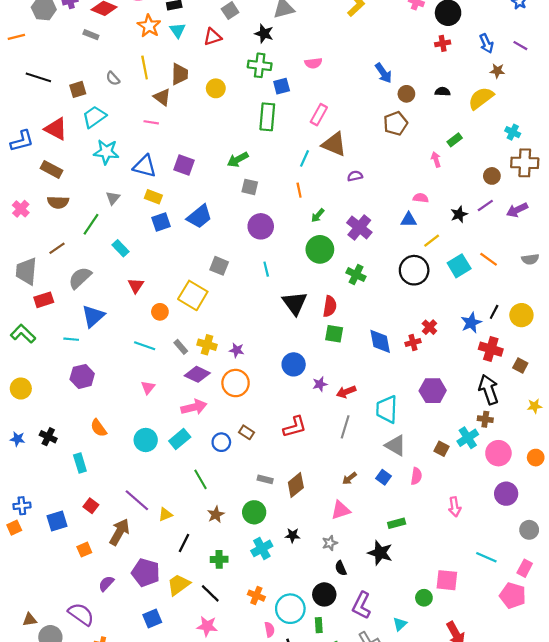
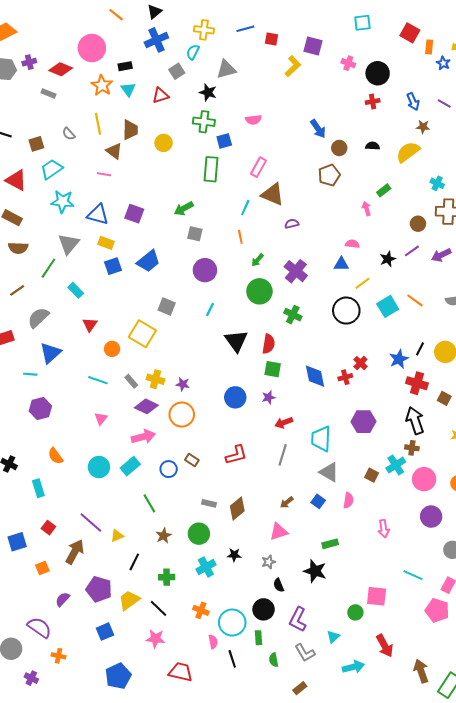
gray triangle: (113, 198) -> (69, 244), size x1.6
cyan line: (266, 269) -> (210, 310), turned 40
purple star: (320, 384) -> (269, 397), moved

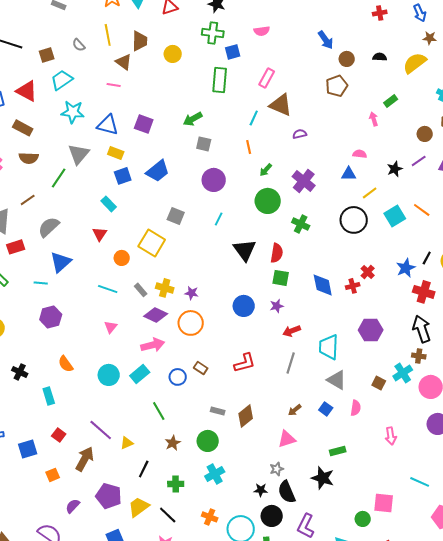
cyan rectangle: (76, 290) -> (109, 204), moved
black star: (234, 555) -> (261, 490), moved
black semicircle: (279, 585) -> (287, 492), size x1.6

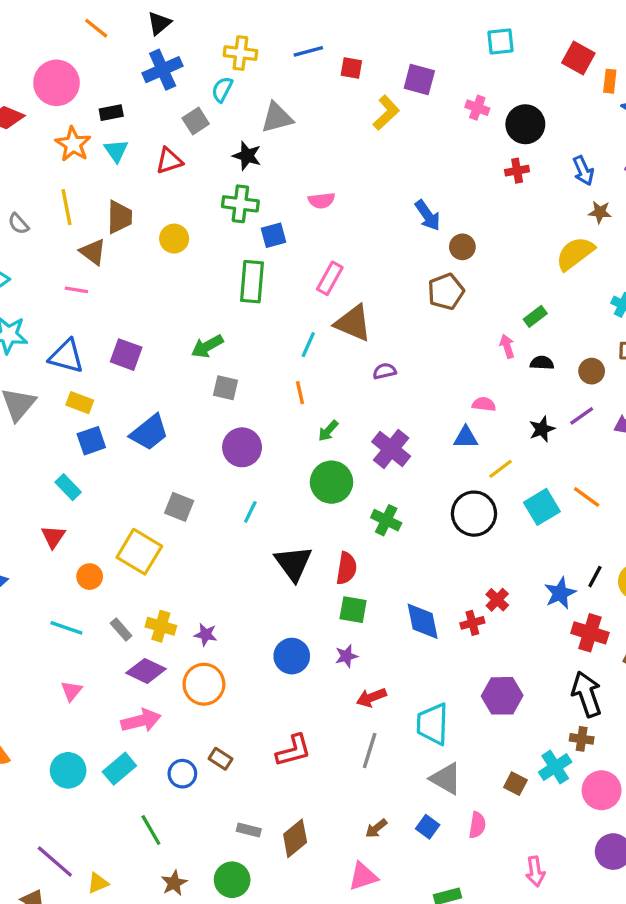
black semicircle: (380, 57) -> (542, 363), moved

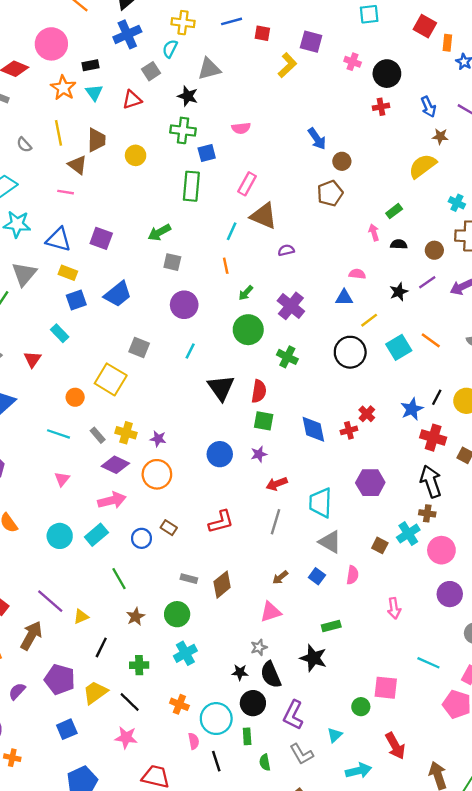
red triangle: (53, 537) -> (32, 359), moved

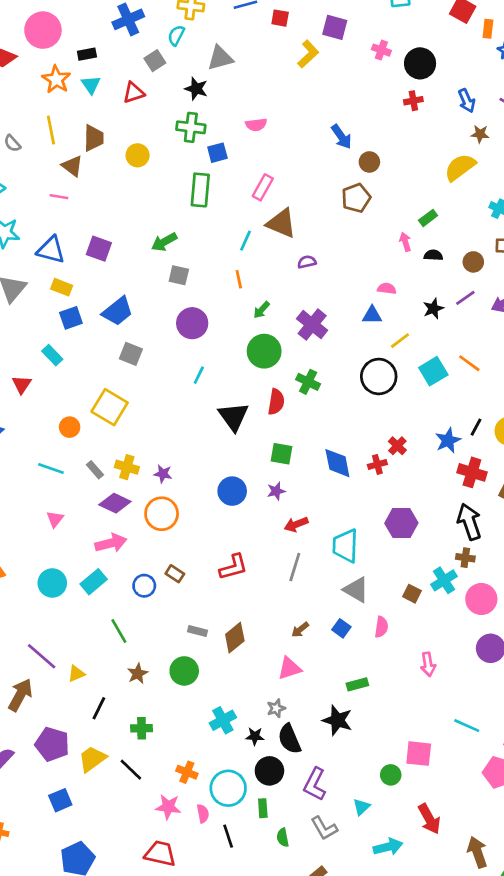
gray square: (139, 347) -> (131, 354), moved
red semicircle: (259, 391) -> (276, 402), moved
cyan cross: (185, 653) -> (223, 720), moved
pink star: (126, 737) -> (168, 807), moved

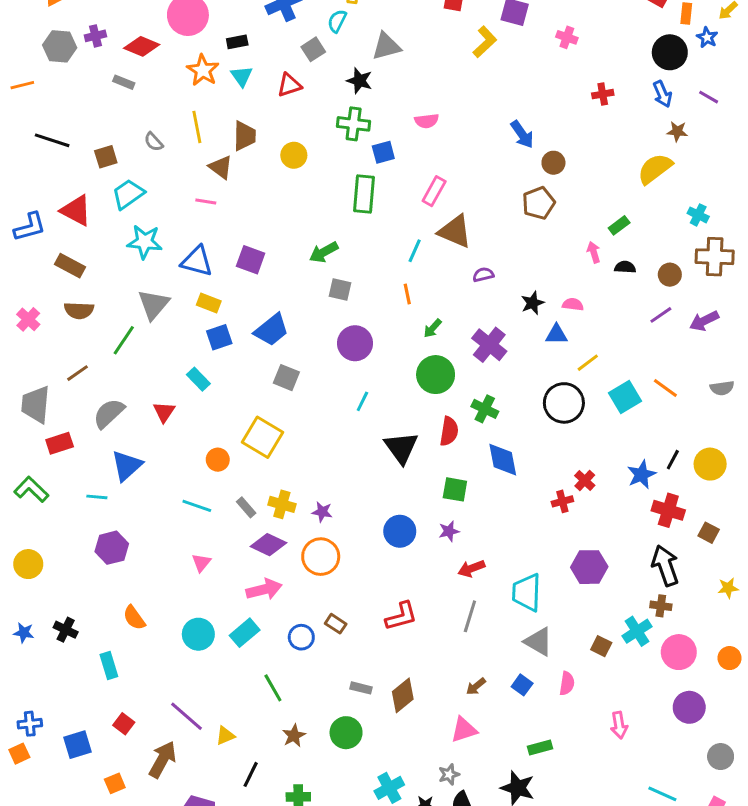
black circle: (420, 63) -> (670, 52), moved
black star: (433, 309) -> (533, 303), moved
blue diamond: (337, 463) -> (503, 460), moved

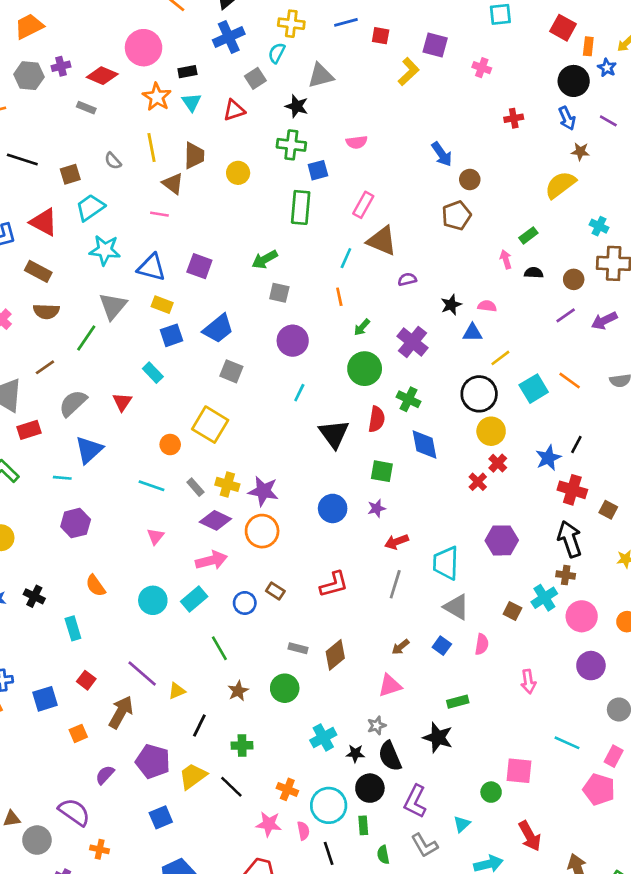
yellow circle: (710, 464) -> (491, 431), moved
red cross: (562, 501) -> (478, 482), turned -30
purple star: (322, 512) -> (263, 491), size x1.6

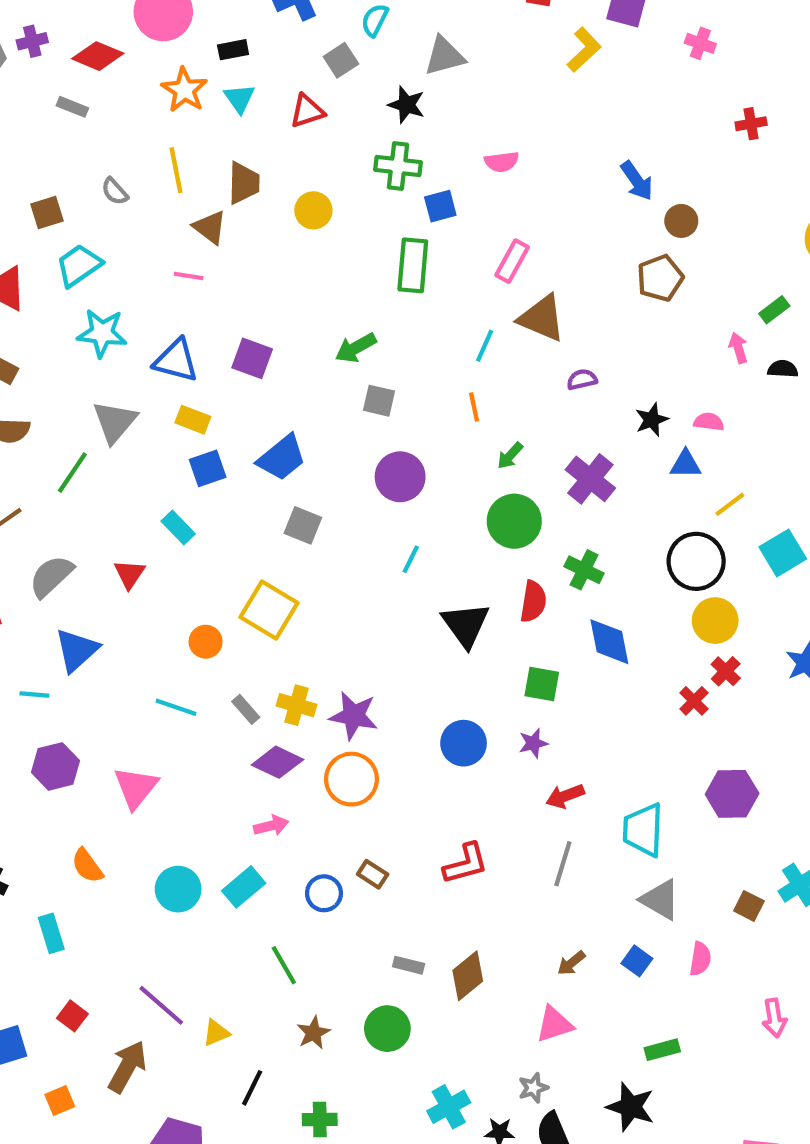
pink triangle: (155, 536) -> (136, 788), moved, size x1.6
pink arrow: (211, 560) -> (271, 826), size x0.7

